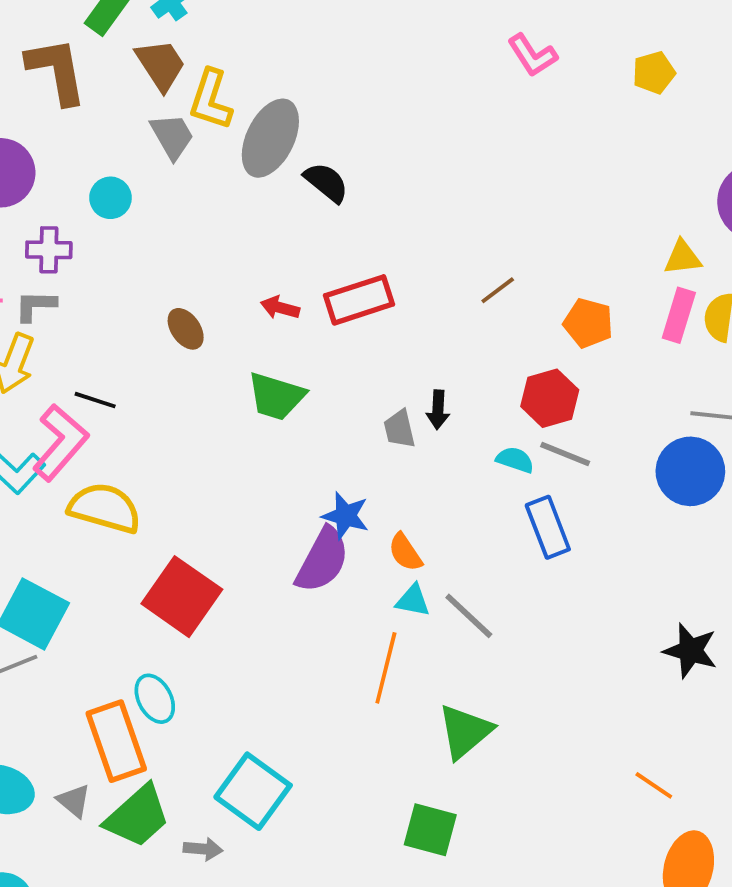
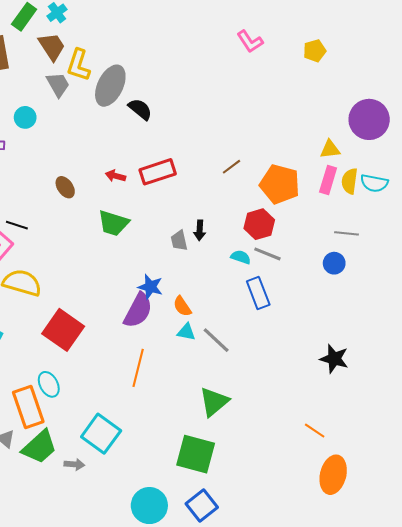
orange pentagon: (588, 323) -> (280, 184), size x1.5
blue circle: (690, 471) -> (334, 263), size x0.6
orange line: (386, 668) -> (138, 368), moved
green square: (430, 830) -> (196, 454), size x1.4

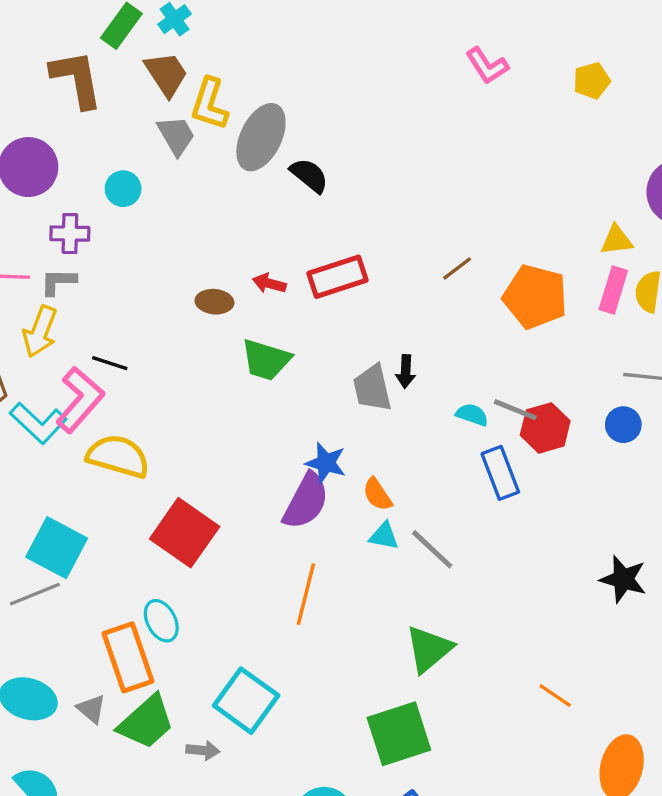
brown ellipse: (65, 187) -> (214, 302), moved, turned -50
red hexagon: (259, 224) -> (545, 428), moved
gray trapezoid: (179, 241) -> (372, 388), size x1.4
orange line: (315, 431) -> (555, 696), moved
green square: (196, 454) -> (399, 734), turned -33

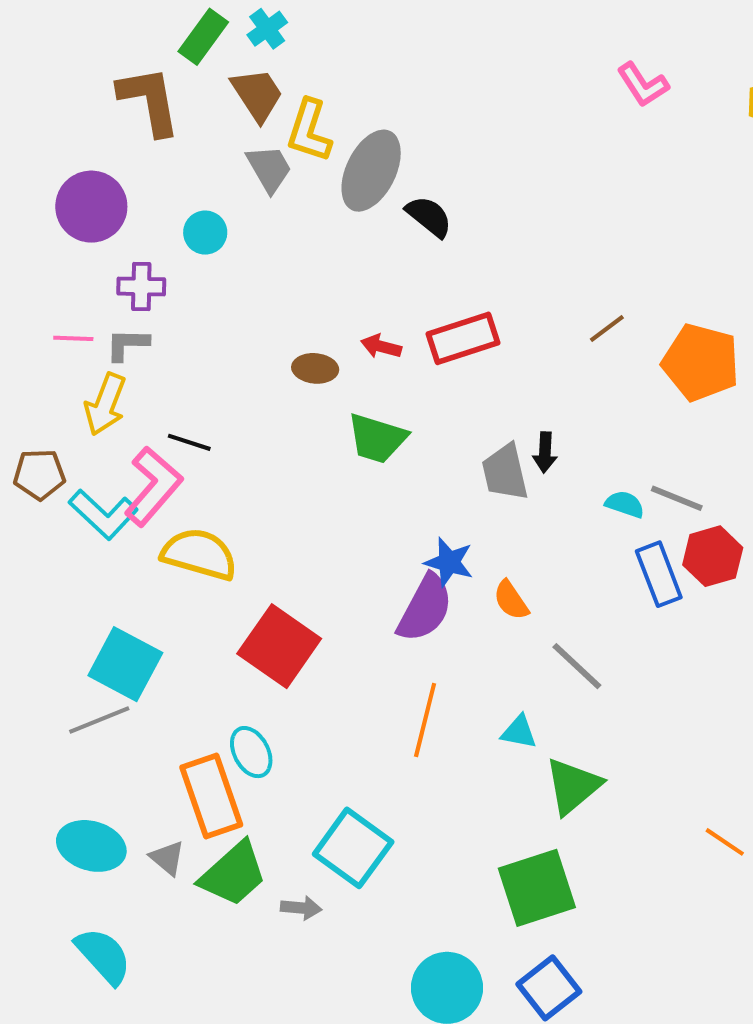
red hexagon: (545, 428) -> (713, 556), moved
cyan triangle: (384, 536) -> (519, 732), moved

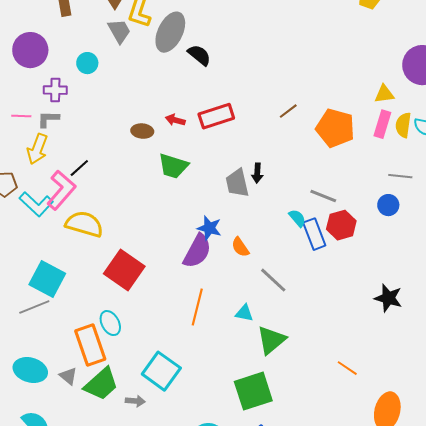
black line: (189, 442) -> (79, 168), turned -60
cyan semicircle: (625, 504) -> (297, 218), moved, turned 30

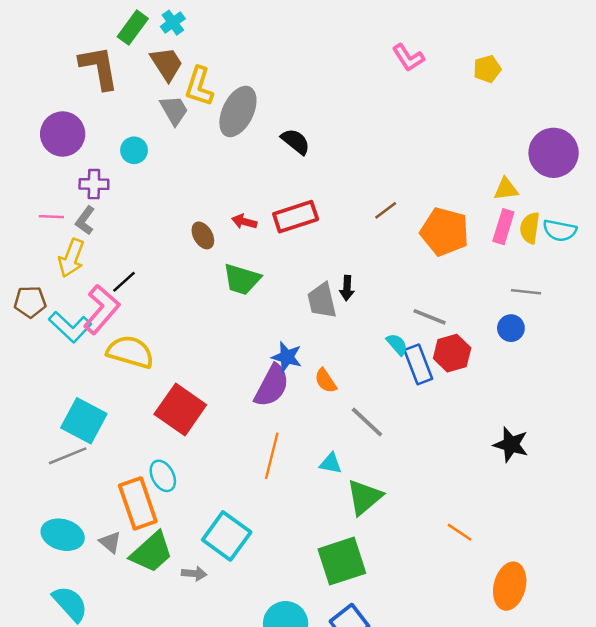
black semicircle: (199, 55) -> (296, 142), moved
gray L-shape: (48, 119) -> (85, 220), turned -55
brown ellipse: (142, 131) -> (203, 235), turned 55

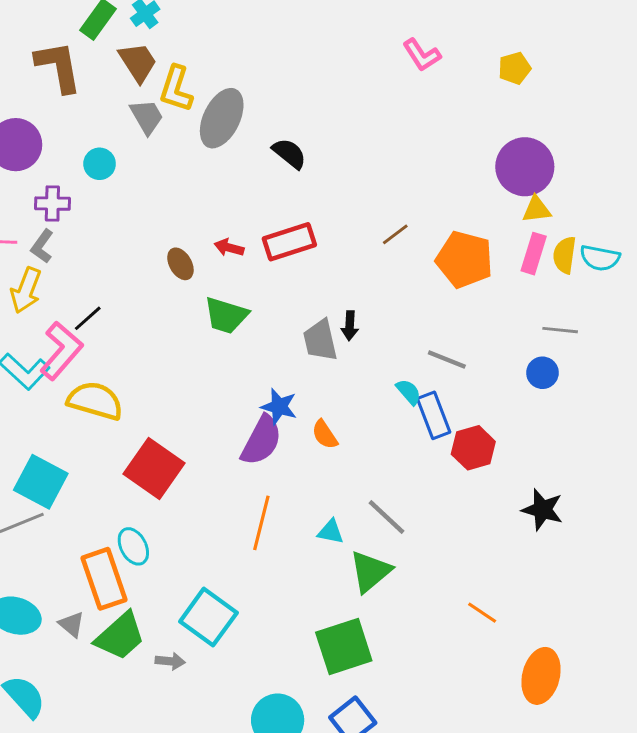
purple circle: (554, 153) -> (525, 167), moved
red hexagon: (452, 353) -> (473, 448), moved
gray line: (367, 422) -> (386, 517), moved

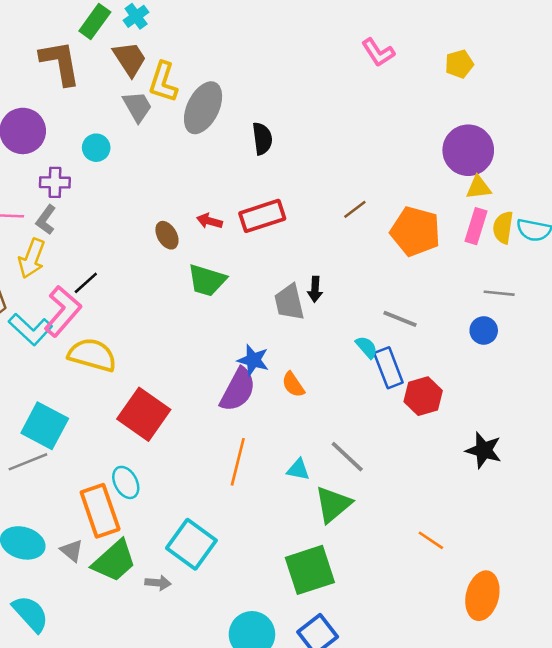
black semicircle: (289, 153) -> (262, 139), turned 44

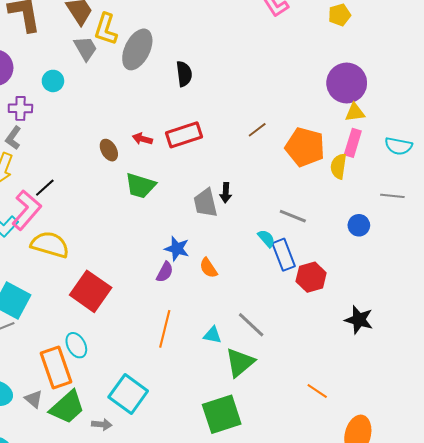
yellow semicircle: (503, 227) -> (339, 166), moved
gray line: (499, 293) -> (392, 196), moved
purple semicircle: (238, 390) -> (165, 272), size x0.6

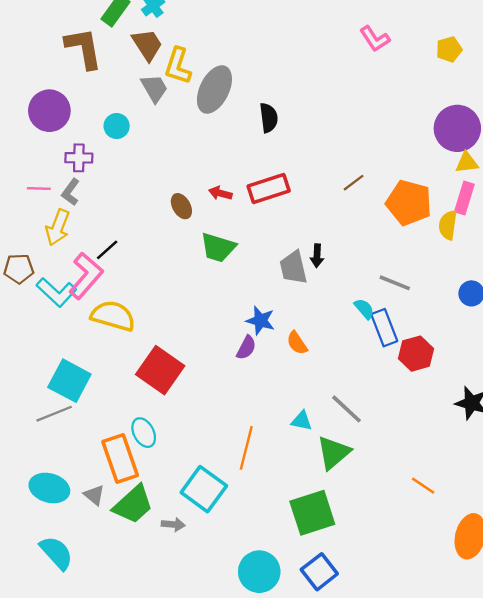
orange line: (165, 329) -> (246, 448), moved

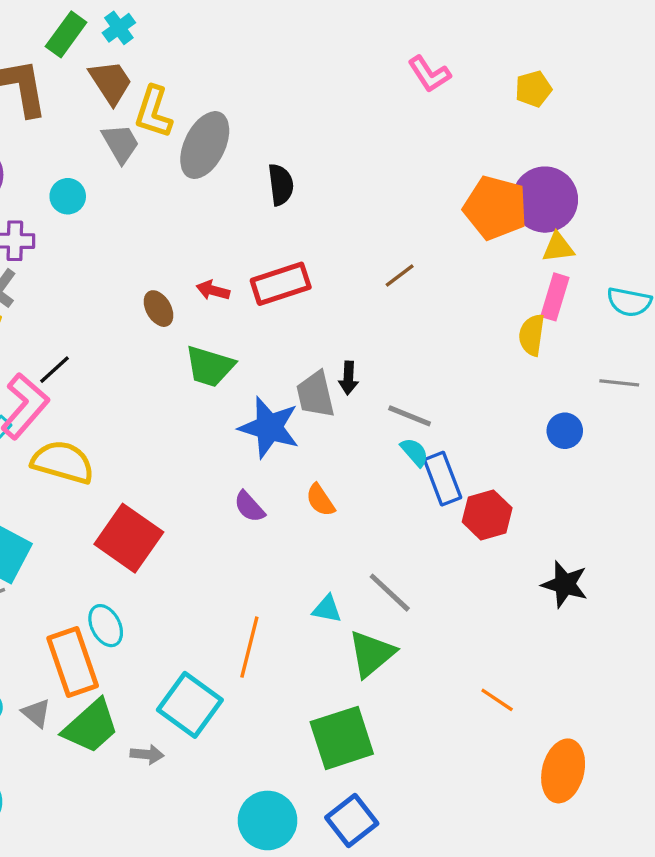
orange pentagon: (409, 203) -> (495, 208), moved
gray line: (395, 283) -> (410, 416), moved
blue star: (260, 321) -> (269, 427), moved, size x1.5
purple semicircle: (246, 348) -> (249, 507), turned 110

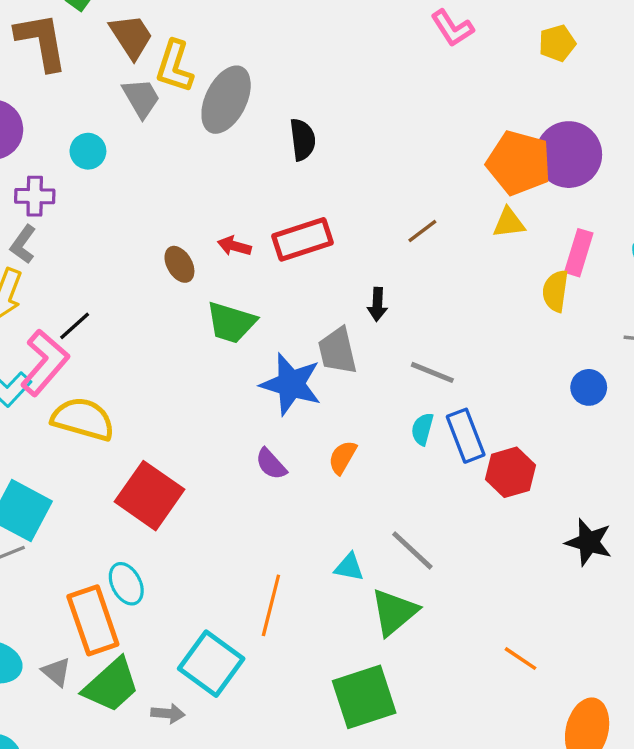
yellow triangle: (558, 247) -> (509, 223), moved
black arrow: (348, 378) -> (377, 304), moved
cyan semicircle: (414, 452) -> (422, 429), moved, turned -124
orange semicircle: (320, 500) -> (343, 457), turned 64

